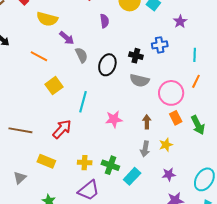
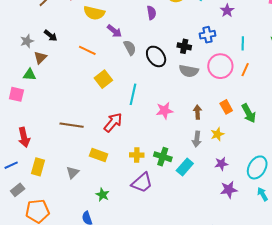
black ellipse: (107, 65) -> (156, 56), turned -55
pink circle: (171, 93) -> (220, 66), moved

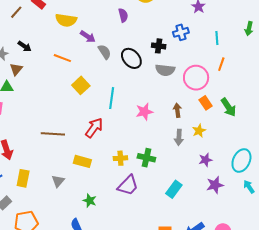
pink circle: (220, 66) -> (196, 78), moved
cyan rectangle: (185, 167) -> (174, 189), moved

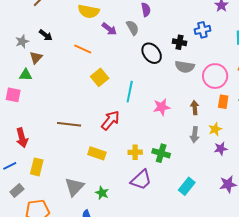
gray semicircle: (104, 52) -> (132, 28), moved
orange rectangle: (206, 103) -> (223, 102), turned 40
purple star: (205, 160) -> (221, 149), moved
gray triangle: (58, 181) -> (74, 187), moved, size x1.5

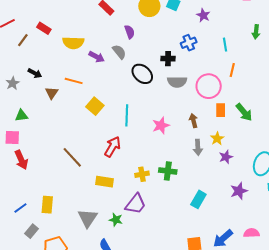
brown triangle: (36, 58) -> (52, 93), moved
brown line: (69, 124) -> (72, 157), turned 50
red arrow: (22, 138) -> (21, 160), moved
purple trapezoid: (141, 180) -> (136, 204), moved

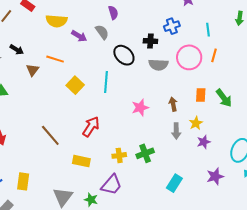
pink circle: (209, 86) -> (189, 57), moved
cyan line: (127, 115) -> (106, 82), moved
green cross: (168, 171) -> (145, 153), turned -30

